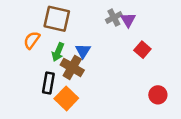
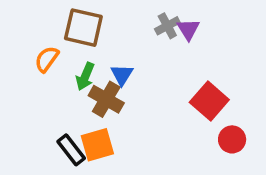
red square: (142, 50) -> (209, 101), moved, size x1.5
black rectangle: (48, 83) -> (71, 150), moved, turned -48
orange square: (66, 98) -> (97, 145), turned 30

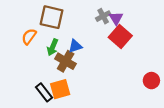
blue triangle: (122, 75) -> (75, 46), turned 40
red square: (209, 101) -> (120, 37), moved
red circle: (232, 139) -> (151, 81), moved

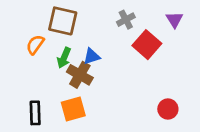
purple triangle: (116, 18) -> (174, 20), moved
red circle: (151, 81) -> (168, 109), moved
black rectangle: (44, 92) -> (35, 113), moved, turned 36

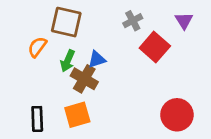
red circle: (168, 109) -> (177, 115), size x1.5

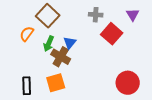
gray cross: (133, 21) -> (96, 15), turned 32
brown square: (66, 22) -> (48, 16), turned 30
blue triangle: (97, 59) -> (70, 43), turned -32

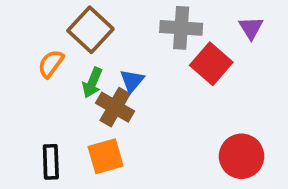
gray cross: (96, 15) -> (181, 28), size x1.5

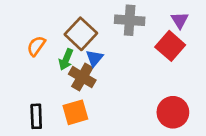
brown square: (90, 30) -> (81, 34), moved
red square: (211, 64) -> (170, 46), moved

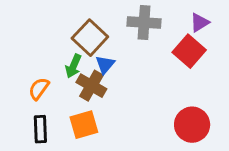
purple triangle: (180, 20) -> (200, 23), turned 30
orange semicircle: (36, 46) -> (39, 89), moved

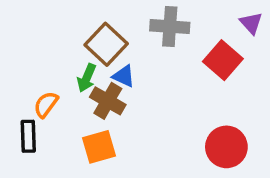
purple triangle: (200, 23) -> (251, 23), moved, turned -40
blue triangle: (105, 65) -> (124, 76), turned -45
black rectangle: (40, 129) -> (28, 136), moved

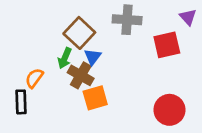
red square: (223, 60) -> (167, 45), turned 36
blue triangle: (124, 76) -> (93, 57), turned 42
orange square: (99, 147) -> (95, 98), moved

